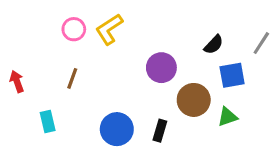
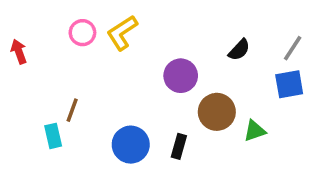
blue square: (232, 75) -> (289, 84), moved
brown line: (72, 78) -> (72, 110), moved
red arrow: (17, 81) -> (19, 52), moved

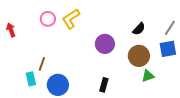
brown circle: (217, 112) -> (139, 56), moved
blue circle: (131, 145) -> (58, 85), moved

